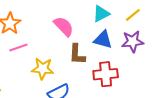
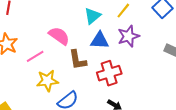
pink line: (18, 47) -> (35, 56), moved

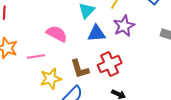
pink line: (35, 56) -> (36, 57), turned 30
brown L-shape: (78, 60) -> (80, 69), moved

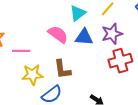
pink semicircle: (57, 34) -> (58, 34), moved
red cross: (110, 64) -> (120, 61), moved

